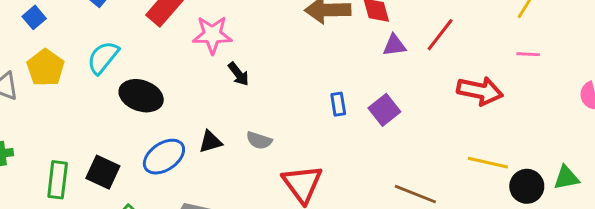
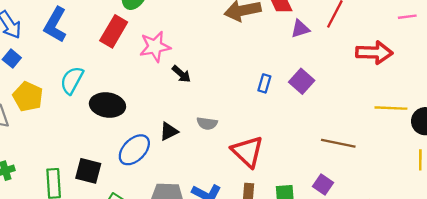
blue rectangle: (338, 104) -> (264, 83), turned 36

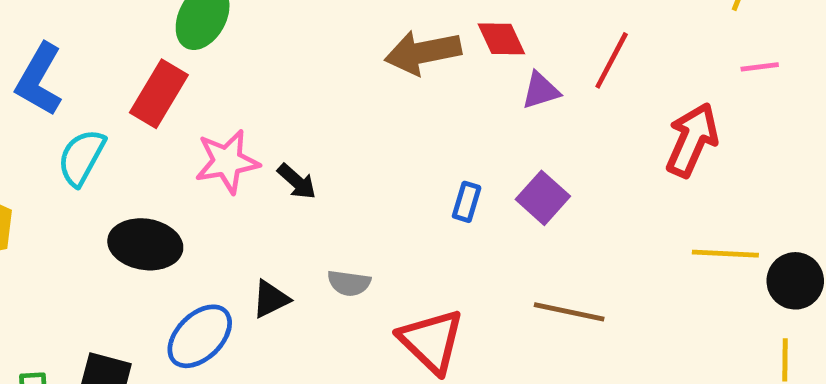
pink star: (155, 47) -> (227, 162), moved
red arrow: (374, 53) -> (692, 140), turned -68
cyan semicircle: (72, 80) -> (81, 157), moved
brown line: (338, 143) -> (569, 312), moved

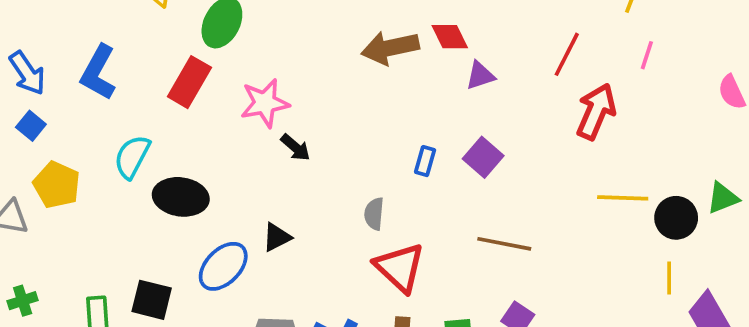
red line: (612, 60) -> (567, 54), moved
pink line: (760, 67) -> (647, 55), turned -64
cyan semicircle: (81, 157) -> (132, 157), moved
pink star: (227, 162) -> (265, 103), moved
gray semicircle: (349, 283) -> (374, 214), moved, turned 88

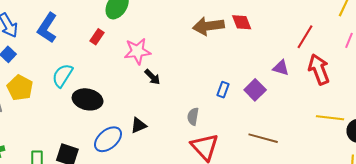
purple triangle: (480, 76) -> (281, 68), moved, turned 30
red rectangle: (189, 82) -> (97, 37), size x0.6
red arrow: (596, 111) -> (319, 69), turned -48

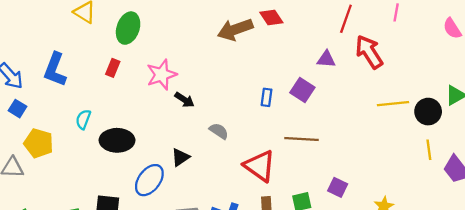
cyan semicircle: (62, 75) -> (83, 119), size x0.7
gray semicircle: (193, 116) -> (219, 131), moved, turned 126
brown line: (263, 138) -> (301, 139), moved

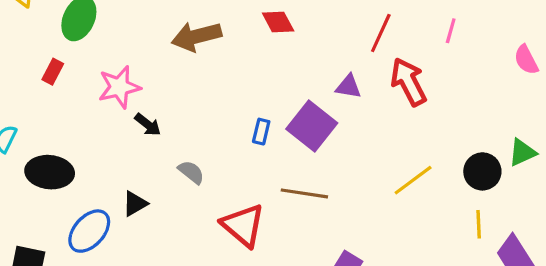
brown arrow: (235, 30) -> (196, 36), moved
purple square: (302, 90) -> (312, 126), size x1.4
yellow line: (393, 104) -> (413, 180), moved, turned -36

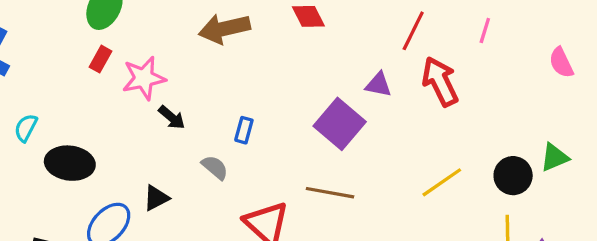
red rectangle: (53, 72) -> (101, 59), moved
blue rectangle: (261, 132) -> (244, 130), moved

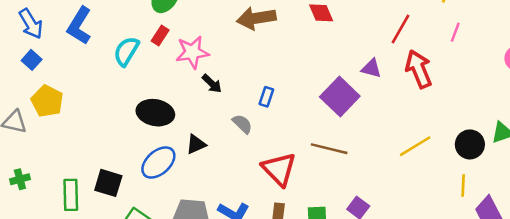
cyan semicircle: (26, 128) -> (126, 51), moved, size x1.4
black ellipse: (70, 163) -> (155, 113), moved

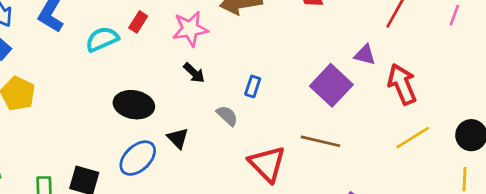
cyan semicircle: (126, 51) -> (102, 39), turned 36
pink star: (192, 52) -> (190, 29), moved
red arrow: (419, 69) -> (402, 84), moved
black triangle: (196, 144) -> (178, 138), turned -50

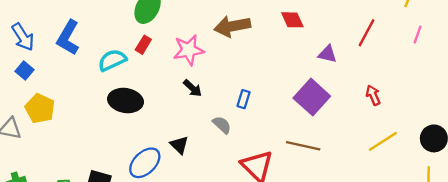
purple triangle: (365, 55) -> (328, 54), moved
red arrow: (402, 84) -> (373, 95), size x0.6
black ellipse: (134, 105) -> (126, 101), moved

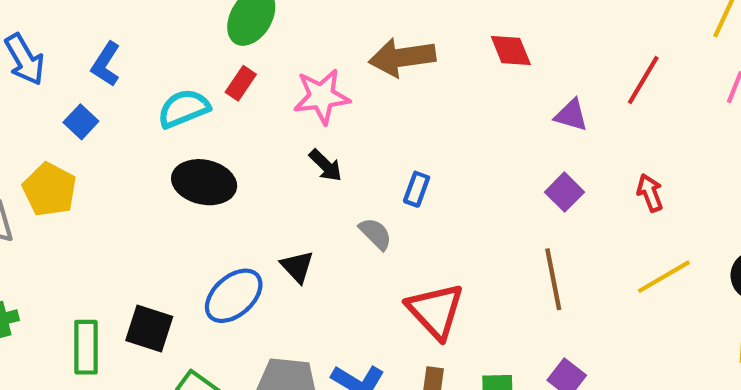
blue L-shape: (68, 38) -> (106, 64), size x0.7
blue square: (24, 70) -> (81, 122), moved
purple square: (312, 97) -> (565, 192), moved, size x0.6
brown line: (303, 146) -> (553, 279), moved, turned 64

